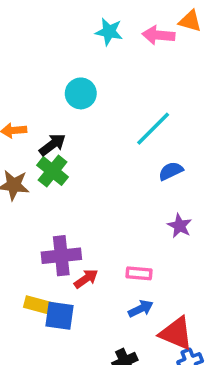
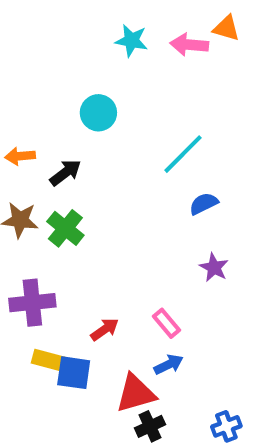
green cross: (53, 171) -> (65, 228), moved
purple cross: (61, 256) -> (32, 303), moved
pink rectangle: (139, 273) -> (167, 323), turned 45
red triangle: (176, 333) -> (136, 393), moved, turned -39

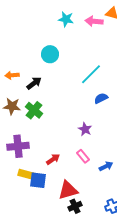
purple star: (214, 268) -> (85, 129), moved
blue arrow: (169, 364) -> (106, 166), moved

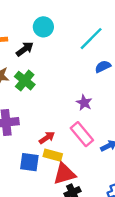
cyan circle: (50, 54) -> (43, 27), moved
pink rectangle: (83, 156) -> (82, 134), size x1.5
yellow rectangle: (26, 174) -> (53, 155), moved

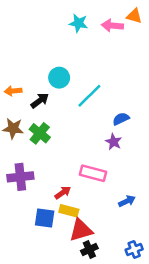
cyan line: (91, 39) -> (89, 96), moved
purple star: (84, 103) -> (114, 142), moved
pink rectangle: (82, 134) -> (93, 173), moved, turned -35

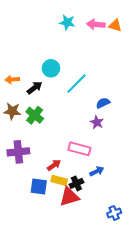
orange triangle: (134, 16) -> (115, 25), moved
blue arrow: (127, 201) -> (97, 171), moved
black cross: (89, 249) -> (76, 183), moved

